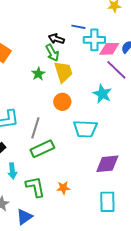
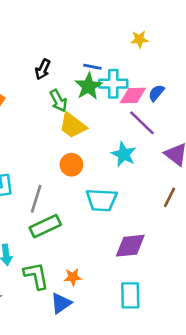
black arrow: (56, 39) -> (43, 69), moved, turned -84
yellow trapezoid: (63, 72) -> (73, 126), turned 145
green star: (38, 74) -> (88, 86), moved, size x1.5
blue triangle: (24, 217) -> (61, 303), moved

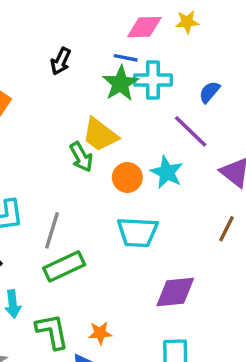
pink diamond: (133, 95) -> (144, 27), moved
green arrow: (58, 101) -> (81, 157), moved
orange circle: (71, 165) -> (127, 177), moved

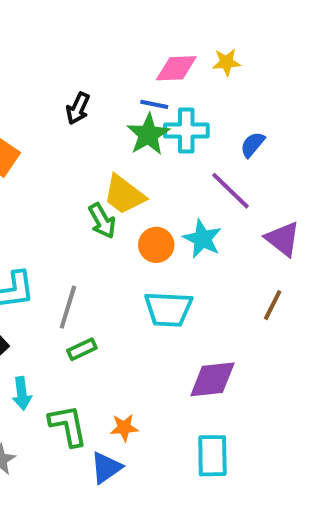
green rectangle: (64, 266) -> (82, 349), size x0.6

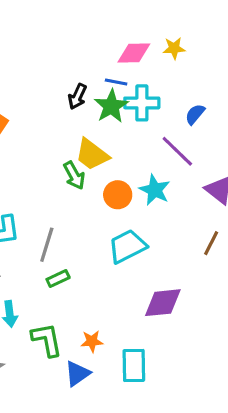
black arrow: (78, 108) -> (77, 96), moved
cyan trapezoid: (168, 309) -> (127, 246), turned 150
cyan rectangle: (212, 456) -> (134, 365), moved

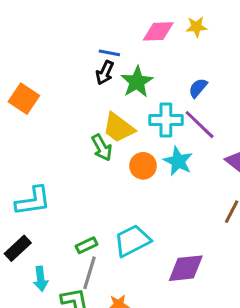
blue line: (116, 82) -> (109, 53), moved
cyan cross: (142, 103) -> (166, 120), moved
blue semicircle: (195, 114) -> (198, 88), moved
gray line: (47, 245) -> (90, 273), moved
cyan trapezoid: (127, 246) -> (132, 241), moved

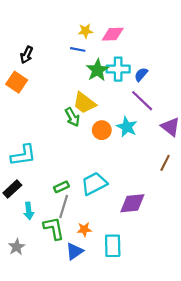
yellow star: (196, 27) -> (85, 31), moved
black arrow: (105, 73) -> (26, 55), moved
cyan cross: (166, 120) -> (118, 69), moved

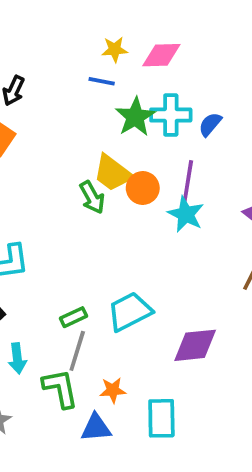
purple line: (142, 101) -> (188, 182), moved, turned 55
orange circle: (102, 130) -> (143, 188), moved
blue triangle: (74, 251) -> (96, 428), turned 30

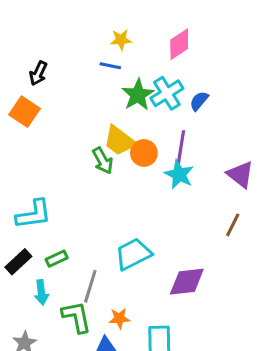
pink diamond: (161, 55) -> (179, 44), moved, turned -32
cyan cross: (171, 115) -> (167, 93), turned -32
green rectangle: (73, 317) -> (57, 259), moved

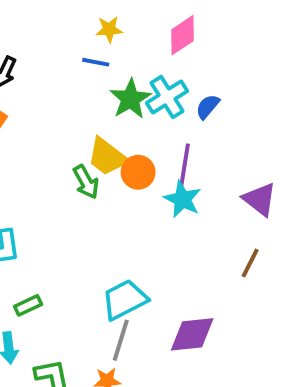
gray line: (90, 286) -> (121, 340), moved

